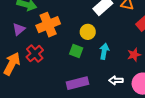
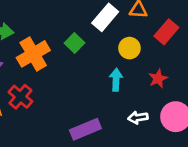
yellow circle: (88, 32) -> (129, 48), moved
green square: (76, 51) -> (75, 43), moved, turned 32

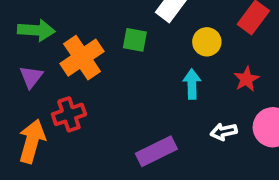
green square: (75, 43) -> (135, 40), turned -30
red cross: (20, 97) -> (69, 114), turned 35

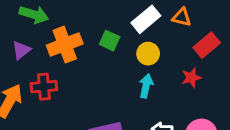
yellow circle: (207, 42) -> (148, 54), moved
red star: (246, 79) -> (191, 78), moved

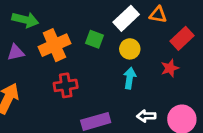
purple triangle: (21, 50) -> (16, 52), turned 30
red cross: (44, 87) -> (66, 85), moved

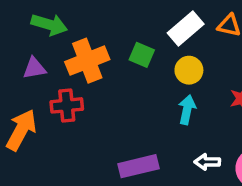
red cross: (66, 85) -> (67, 105), moved

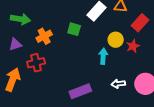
orange cross: (87, 61) -> (44, 36), size x0.7
yellow circle: (189, 70) -> (116, 40), moved

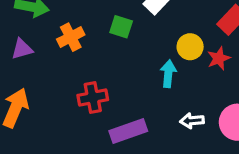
red cross: (36, 63) -> (93, 97), moved

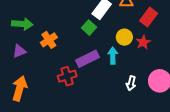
green square: (121, 27) -> (89, 28), moved, turned 32
white arrow: (192, 121) -> (131, 83), turned -64
purple rectangle: (128, 131) -> (87, 59), moved

